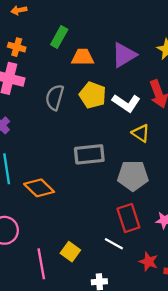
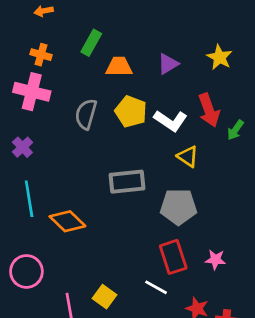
purple triangle: (124, 55) -> (168, 64), size x0.7

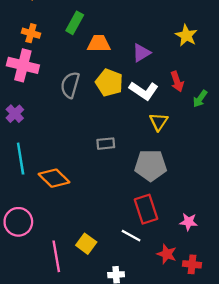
purple triangle: (168, 64) -> (141, 53), moved
red arrow: (209, 110) -> (177, 81), size x0.7
yellow triangle: (188, 156) -> (159, 122), turned 30
gray rectangle: (127, 182) -> (106, 144), size x0.6
pink star: (216, 260) -> (189, 222), moved

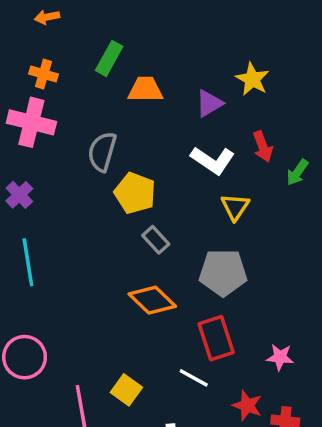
yellow star: (186, 35) -> (252, 79), moved
yellow pentagon: (109, 83) -> (135, 193), moved
gray rectangle: (106, 144) -> (156, 240), turned 54
orange diamond: (54, 178) -> (152, 300), moved

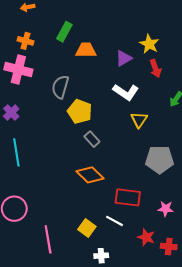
red arrow: (263, 147) -> (155, 69), moved
gray pentagon: (223, 273) -> (160, 160), moved
red rectangle: (216, 338) -> (128, 197), turned -65
yellow square: (126, 390) -> (87, 228), moved

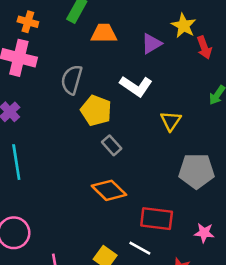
red arrow: (155, 69) -> (204, 47), moved
white L-shape: (126, 92) -> (136, 86), moved

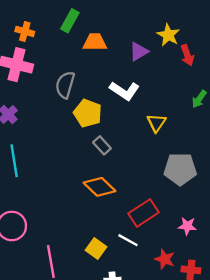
red rectangle: (157, 219) -> (143, 213), turned -40

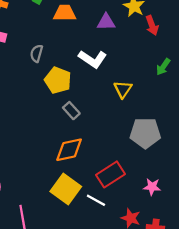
purple triangle: (139, 52) -> (106, 22), turned 30
gray semicircle: (65, 85) -> (37, 53), size x0.7
orange diamond: (100, 187) -> (69, 150), turned -56
yellow square: (96, 249) -> (66, 189), moved, size x1.5

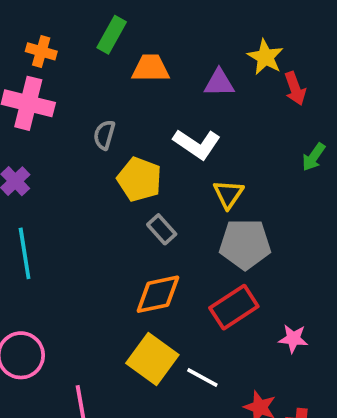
yellow triangle: (123, 89) -> (228, 194), moved
gray pentagon: (145, 133) -> (245, 244), moved
red rectangle: (111, 174) -> (234, 307), moved
pink star: (152, 187) -> (293, 339), moved

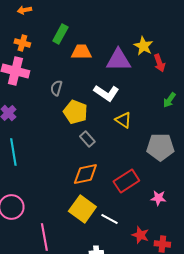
purple triangle: (219, 83) -> (118, 60), size x1.5
yellow triangle: (228, 194) -> (123, 120), turned -30
gray pentagon: (245, 244) -> (160, 147), moved

